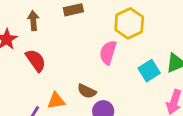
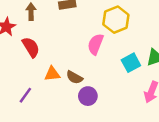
orange triangle: (56, 101) -> (52, 74), moved

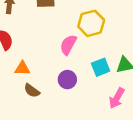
brown semicircle: (74, 77) -> (32, 91), moved
purple circle: (88, 96) -> (67, 80), moved

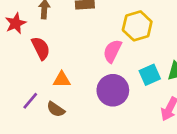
purple circle: (67, 80) -> (113, 90), size x1.5
brown semicircle: (32, 91) -> (56, 109), moved

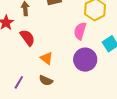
orange triangle: (62, 80) -> (47, 58), turned 48
purple line: (30, 101) -> (19, 82), moved

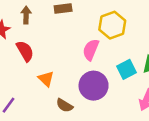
brown semicircle: (46, 80) -> (64, 105), moved

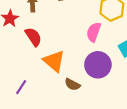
orange triangle: (46, 79) -> (54, 61), size x1.5

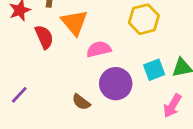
pink semicircle: (94, 32) -> (99, 49), moved, turned 48
orange triangle: (54, 61) -> (74, 22), moved

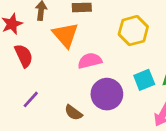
red semicircle: (44, 37) -> (24, 56), moved
purple line: (19, 95) -> (31, 99), moved

